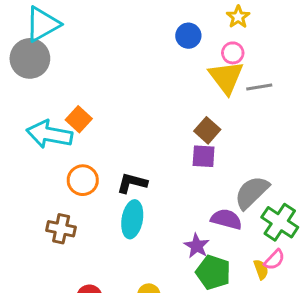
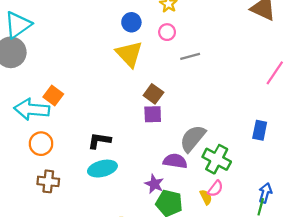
yellow triangle: (226, 77) -> (129, 54), moved
orange circle: (83, 180) -> (41, 144), moved
cyan ellipse: (132, 219) -> (102, 169), turned 72

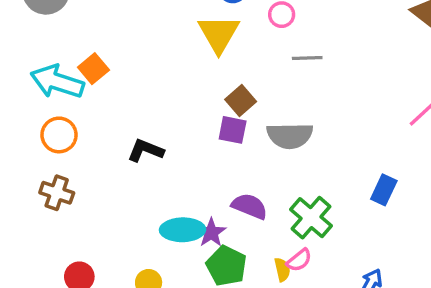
gray semicircle: (193, 138) -> (290, 136), moved, turned -144
cyan ellipse: (102, 169) -> (183, 230), moved

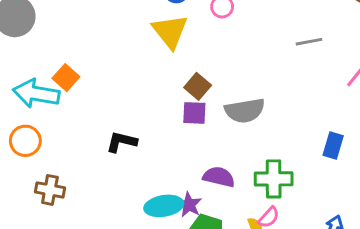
gray line: (307, 58) -> (309, 42), moved
orange circle: (59, 135) -> (25, 141), moved
green cross: (311, 218) -> (274, 179), turned -33

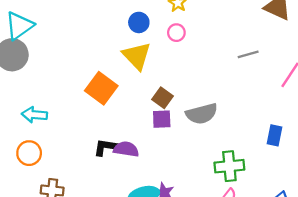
orange square: (66, 78) -> (101, 88), moved, size x1.5
cyan arrow: (36, 94) -> (34, 115), size x0.7
purple semicircle: (219, 177) -> (126, 149), moved

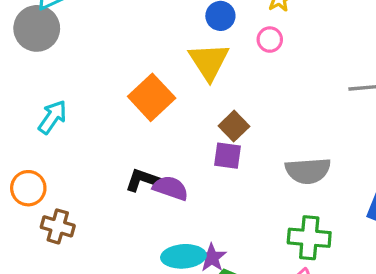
gray semicircle: (202, 114) -> (308, 171), moved
cyan arrow: (34, 115) -> (52, 117), turned 110
orange circle: (29, 153) -> (28, 188), moved

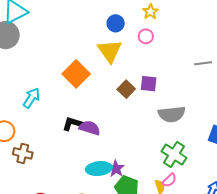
cyan arrow: (52, 117) -> (31, 98), moved
purple square: (228, 156) -> (149, 84), moved
green cross: (309, 238) -> (174, 154), turned 30

